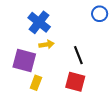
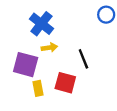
red square: (75, 82) -> (65, 83), moved
yellow rectangle: (36, 83) -> (38, 88), turned -32

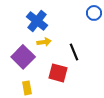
purple square: (26, 65) -> (23, 57), turned 30
yellow rectangle: (38, 88) -> (27, 88), moved

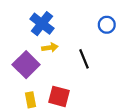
blue circle: (94, 13) -> (107, 25), moved
red square: (58, 73) -> (59, 96), moved

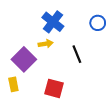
blue cross: (42, 24) -> (53, 22), moved
yellow rectangle: (31, 100) -> (13, 84), moved

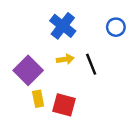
yellow arrow: (46, 44) -> (65, 59), moved
yellow rectangle: (13, 84) -> (38, 99), moved

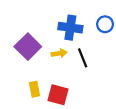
blue cross: (63, 26) -> (70, 28), moved, turned -30
purple square: (28, 70) -> (28, 47), moved

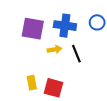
purple square: (28, 47) -> (33, 29), moved, turned -35

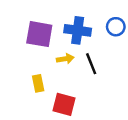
yellow rectangle: (32, 83) -> (38, 83), moved

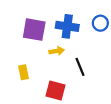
black line: (91, 64) -> (80, 67), moved
yellow rectangle: (38, 83) -> (23, 72), moved

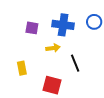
purple square: (34, 30) -> (32, 28), size x0.6

